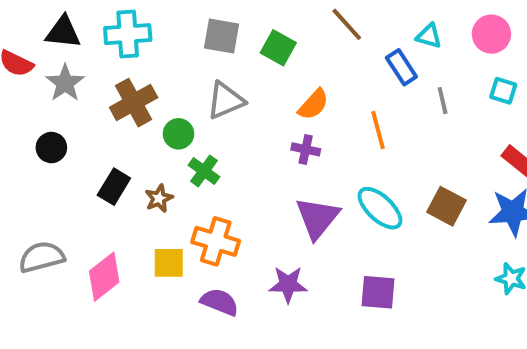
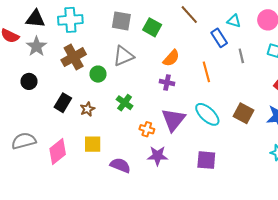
green cross: (204, 171) -> (125, 103), moved
orange cross: (216, 241) -> (147, 129), moved, size x0.6

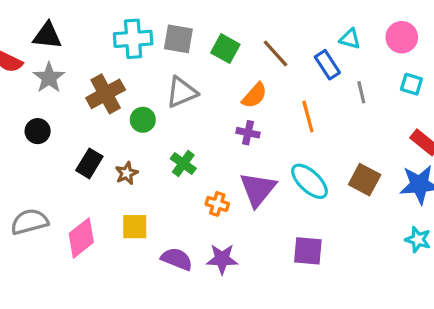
brown line: (189, 15) -> (276, 53), moved
cyan cross: (70, 20) -> (133, 39), moved
purple star: (157, 156) -> (222, 259), moved

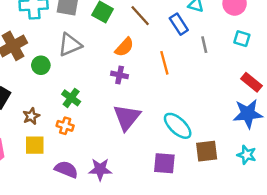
brown star: (127, 173) -> (31, 116), moved
brown square: (365, 180) -> (207, 151), moved, turned -35
cyan ellipse: (309, 181) -> (178, 126), moved
orange cross: (217, 204) -> (65, 126), moved

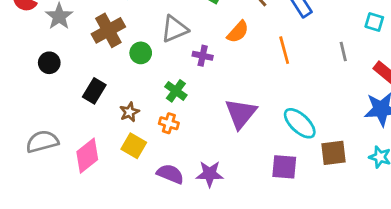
gray line: (204, 45) -> (343, 52), moved
purple cross: (120, 75) -> (203, 56), moved
yellow square: (35, 145) -> (134, 146), turned 30

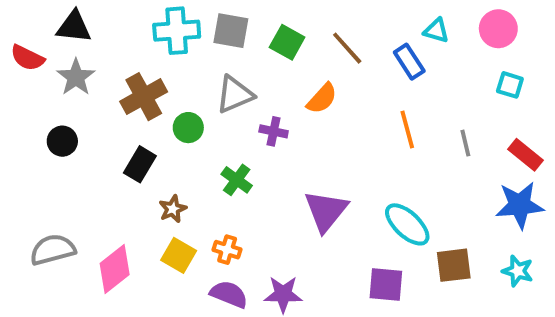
orange line: (284, 50) -> (407, 129), moved
gray line: (343, 52) -> (465, 143), moved
black rectangle: (94, 91) -> (140, 164), moved
orange cross: (169, 123) -> (227, 250), moved

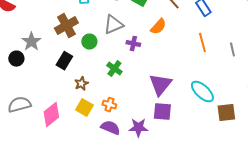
gray star: (76, 77) -> (31, 42), moved
black circle: (62, 141) -> (16, 59), moved
purple square: (386, 285) -> (162, 112), moved

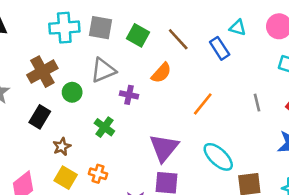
orange line: (202, 43) -> (203, 104), moved, turned 54

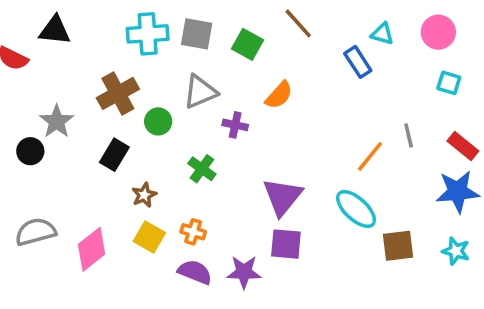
brown line: (178, 39) -> (298, 23), moved
orange line: (203, 104) -> (370, 156), moved

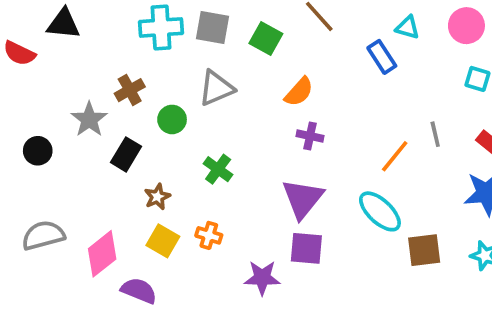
brown cross: (118, 93) -> (130, 90), size x0.7
gray star: (57, 121) -> (89, 119), moved
purple cross: (235, 125) -> (310, 136), moved
purple semicircle: (195, 272) -> (139, 291), moved

